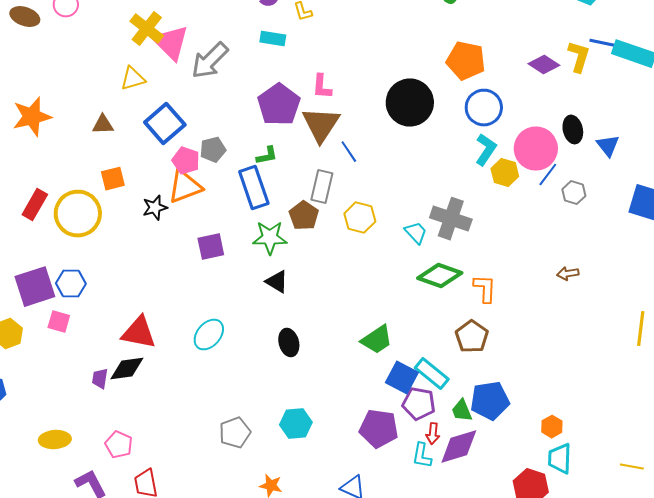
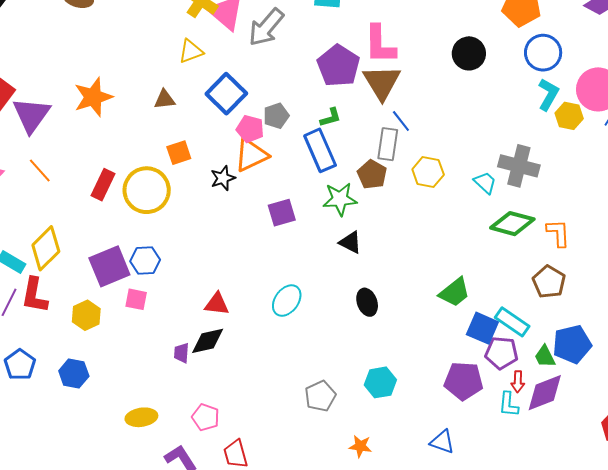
pink L-shape: (322, 87) -> (380, 44), size x1.6
black circle: (410, 103) -> (469, 53), size x0.7
blue line: (349, 152) -> (401, 121), moved
red triangle: (139, 333) -> (217, 304), size x0.7

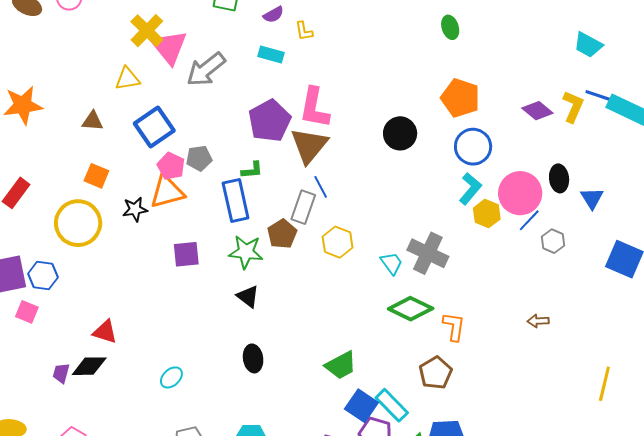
orange square: (179, 153) -> (96, 176), turned 30
yellow circle: (147, 190) -> (78, 223), moved
cyan ellipse: (287, 301) -> (171, 377), moved, size x0.7

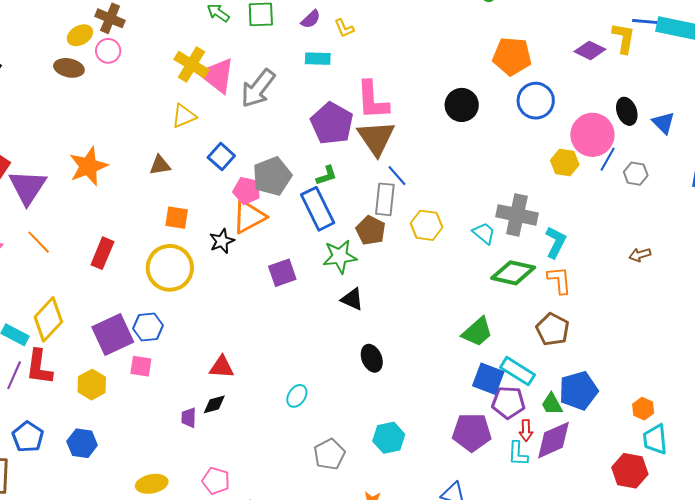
blue square: (154, 127) -> (221, 157), size x0.7
gray pentagon: (199, 158) -> (272, 176), size x1.5
cyan L-shape: (470, 189) -> (556, 242), moved
green trapezoid: (341, 365) -> (477, 332), moved
black diamond: (89, 366) -> (214, 404), size x0.7

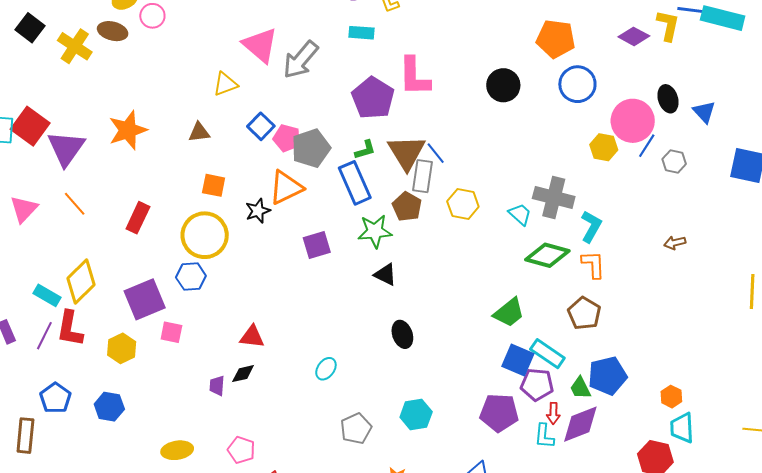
yellow cross: (191, 65) -> (75, 46), moved
brown triangle: (376, 138) -> (407, 152), moved
pink pentagon: (247, 191) -> (287, 138), moved
blue hexagon: (148, 327) -> (191, 276), moved

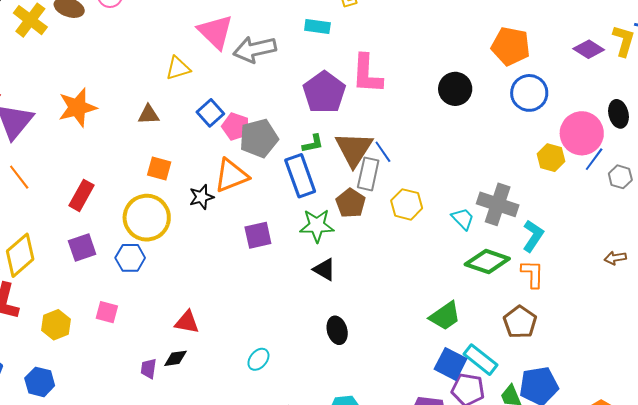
gray arrow: (301, 60) -> (255, 49), turned 33
purple square: (145, 299) -> (82, 247), moved, size x0.7

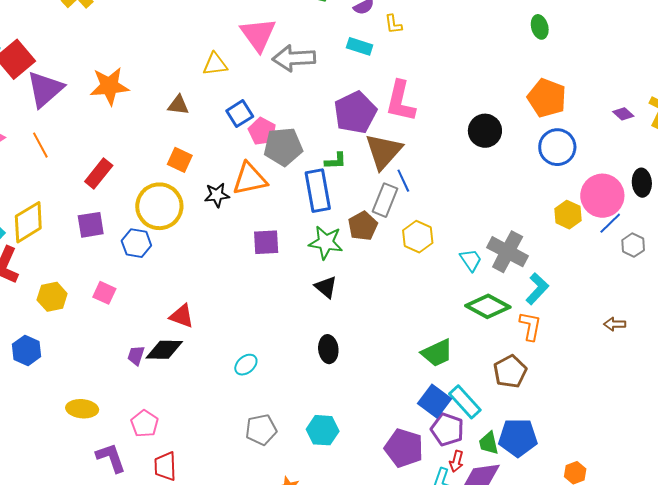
purple diamond: (589, 49) -> (623, 114), size x0.7
brown triangle: (354, 149) -> (384, 151), moved
black diamond: (175, 358) -> (164, 350), size x1.5

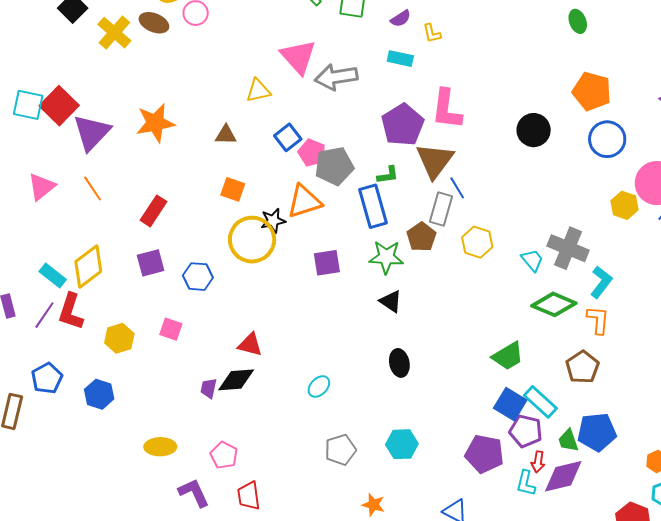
yellow circle: (159, 206) -> (252, 240), moved

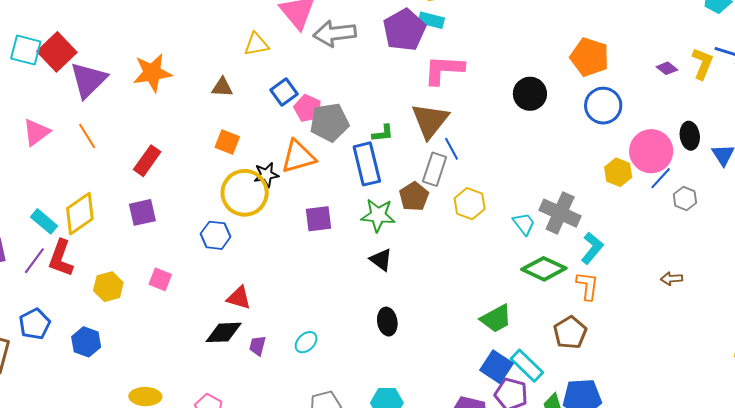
cyan rectangle: (400, 59) -> (431, 20), moved
pink L-shape: (447, 109) -> (444, 70), turned 84
purple pentagon: (403, 125) -> (404, 30), moved
blue hexagon: (198, 277) -> (216, 235), moved
purple trapezoid: (209, 388) -> (258, 346), moved

